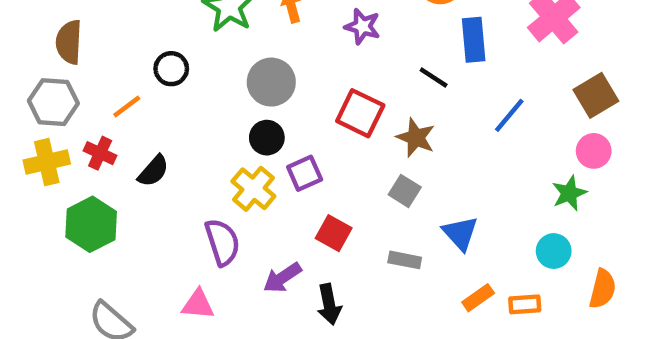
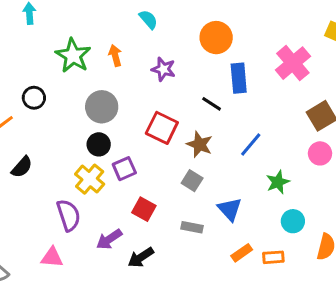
blue line: (509, 115) -> (251, 144), moved
green star: (569, 193) -> (278, 182), moved
black arrow: (329, 304) -> (141, 257), turned 68

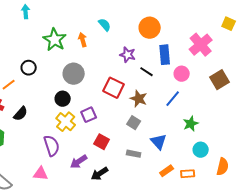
cyan semicircle: (148, 19) -> (105, 25), moved
purple star: (163, 69) -> (128, 55), moved
black circle: (99, 144) -> (63, 99), moved
pink circle: (320, 153) -> (182, 74), moved

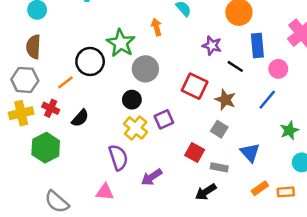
green star: (55, 40) -> (121, 43), moved
black circle: (29, 68) -> (90, 61), size x1.5
red square: (102, 142) -> (195, 153), moved
black arrow: (100, 174) -> (206, 192), moved

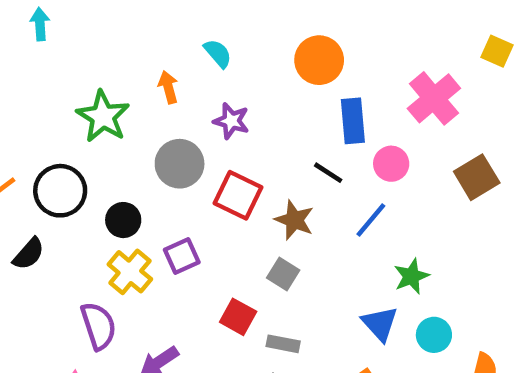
purple star: (212, 45) -> (231, 121), moved
black circle: (90, 61) -> (60, 191), moved
black line: (235, 66) -> (328, 173), moved
gray circle: (145, 69) -> (180, 164), moved
blue triangle: (250, 153) -> (380, 324), moved

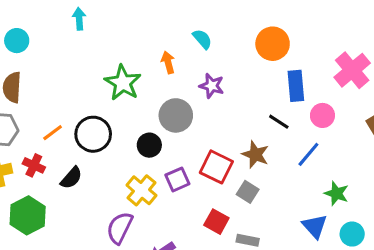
red square: (238, 195) -> (216, 167), moved
black circle: (123, 220) -> (149, 145), moved
green star: (411, 276) -> (337, 193), turned -30
purple semicircle: (98, 326) -> (120, 228), turned -136

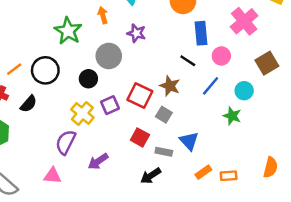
blue triangle: (315, 226) -> (189, 141), moved
cyan circle: (352, 234) -> (244, 91), moved

